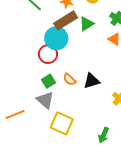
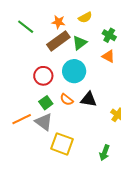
cyan circle: (56, 38) -> (74, 71), moved
black triangle: (92, 81) -> (89, 99), turned 30
orange line: (15, 115) -> (22, 119), moved

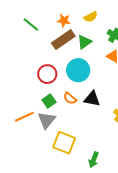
gray triangle: (44, 122) -> (47, 120), turned 30
green arrow: (105, 153) -> (94, 160), moved

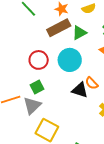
orange semicircle: (70, 98) -> (92, 83), moved

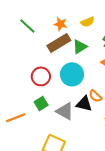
gray triangle: (32, 106) -> (65, 111), moved, turned -42

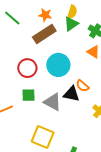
yellow semicircle: (88, 22) -> (72, 12), turned -48
green triangle: (80, 47) -> (71, 24), moved
green square: (41, 103) -> (28, 95), turned 32

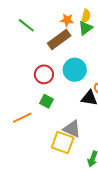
orange star: (45, 15) -> (67, 20), moved
green square: (28, 95) -> (46, 101), turned 32
gray triangle: (53, 102) -> (72, 129), moved

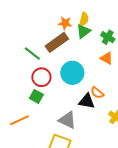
green line: (26, 25) -> (32, 54), moved
green square: (46, 101) -> (36, 96), moved
gray triangle: (72, 129) -> (67, 120), moved

